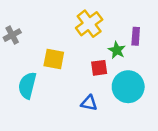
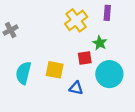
purple rectangle: (136, 36) -> (107, 13), moved
yellow square: (54, 59) -> (55, 70), moved

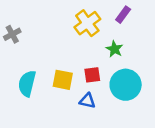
purple rectangle: (107, 13) -> (123, 15), turned 32
red square: (85, 58) -> (92, 75), moved

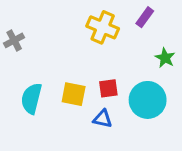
yellow cross: (87, 23) -> (103, 27), turned -30
green star: (114, 49) -> (165, 58), moved

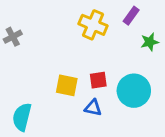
green star: (165, 58) -> (150, 42), moved, turned 30
cyan semicircle: (31, 98) -> (22, 117), moved

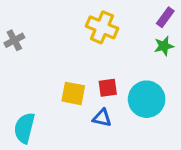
purple rectangle: (131, 16) -> (165, 17), moved

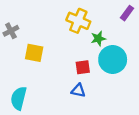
green star: (164, 46) -> (98, 39), moved
yellow square: (73, 93) -> (34, 53), moved
cyan circle: (147, 99) -> (113, 60), moved

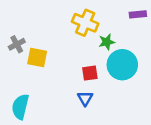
purple rectangle: (127, 13) -> (138, 14), turned 48
gray cross: (11, 31) -> (17, 44), moved
blue triangle: (78, 90) -> (85, 98), turned 48

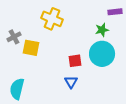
yellow cross: (85, 23) -> (52, 19), moved
green star: (107, 42) -> (102, 30), moved

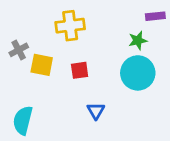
yellow cross: (52, 19) -> (70, 26), turned -30
red square: (75, 61) -> (80, 70), moved

